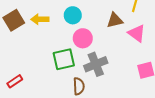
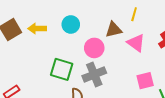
pink circle: (83, 38) -> (94, 48), moved
green square: (64, 59) -> (62, 69), turned 30

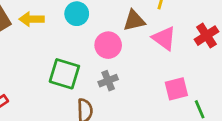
gray cross: (94, 74) -> (108, 81), size x0.6

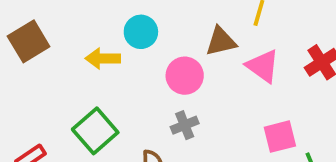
yellow arrow: (32, 19) -> (103, 58), moved
green square: (64, 74) -> (95, 131), moved, turned 32

